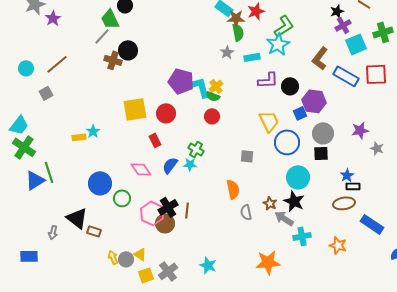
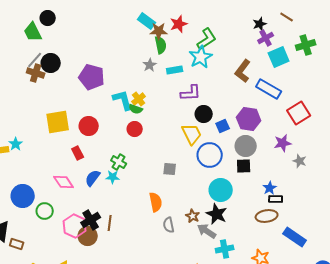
gray line: (102, 36) -> (35, 60), moved
red square: (376, 74) -> (299, 113), moved, turned -30
purple pentagon: (181, 81) -> (92, 77), moved
black circle: (290, 86) -> (204, 114), moved
purple hexagon: (314, 101) -> (249, 119), moved

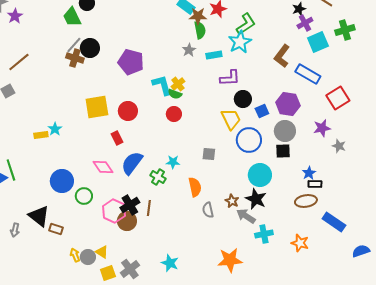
green cross: (119, 162) -> (158, 177), moved
cyan star: (113, 177) -> (173, 162), moved
blue semicircle: (93, 178) -> (132, 163), size x1.4

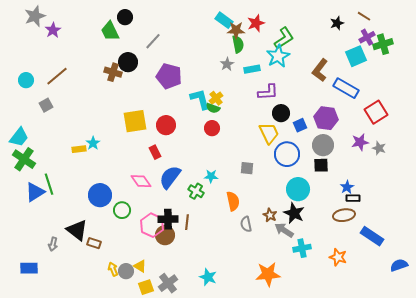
purple cross: (305, 23) -> (367, 37), moved
gray line: (74, 45) -> (153, 41), moved
gray star: (339, 146) -> (379, 148), moved
black cross: (130, 205) -> (168, 219), turned 30

